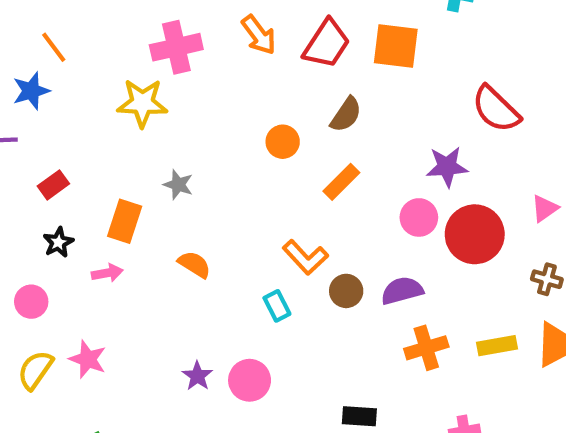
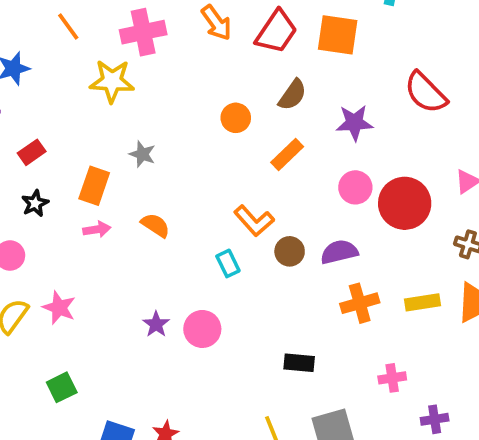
orange line: (54, 47) -> (68, 27), moved
purple star: (447, 167) -> (354, 123), moved
pink arrow: (107, 273) -> (97, 229), moved

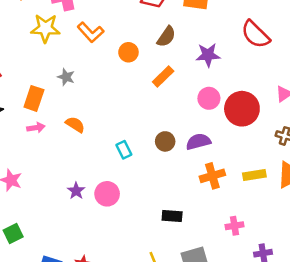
orange L-shape: (254, 221) -> (91, 32), moved

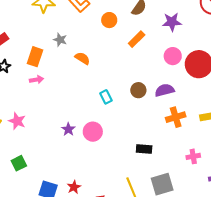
orange semicircle: (75, 125) -> (82, 58), moved

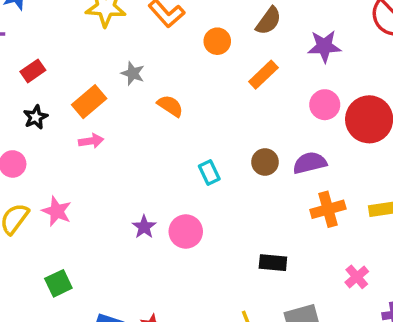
orange rectangle: (35, 57) -> (89, 102), turned 30
pink cross: (193, 156) -> (357, 277), turned -32

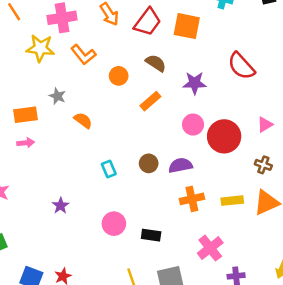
brown semicircle: (269, 21) -> (156, 63), turned -95
orange rectangle: (89, 102) -> (25, 115), turned 30
pink circle: (186, 232) -> (114, 224), moved
pink cross: (357, 277) -> (210, 248), size x1.5

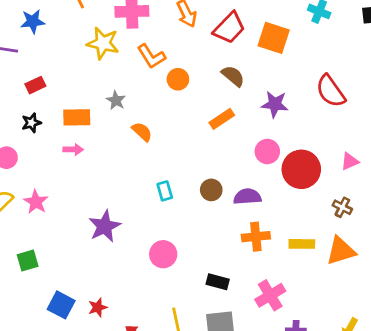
orange circle: (119, 76) -> (178, 79), moved
purple star: (61, 206) -> (105, 226), size x1.6
black rectangle: (151, 235) -> (218, 282), moved

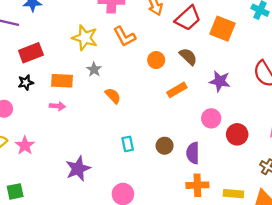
yellow star: (103, 43) -> (85, 38), moved
orange circle: (178, 79) -> (156, 60), moved
red rectangle: (35, 85) -> (31, 53), size x1.5
red circle: (301, 169) -> (237, 134), size x0.7
purple semicircle: (247, 197) -> (193, 153), turned -90

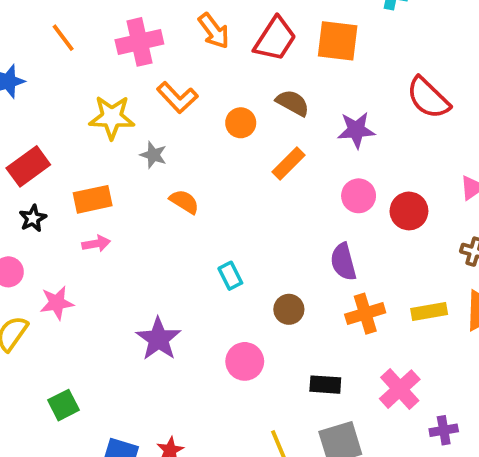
gray star: (94, 69) -> (153, 155), moved
pink star: (25, 145) -> (57, 303), moved, turned -30
brown circle: (165, 146) -> (289, 309), moved

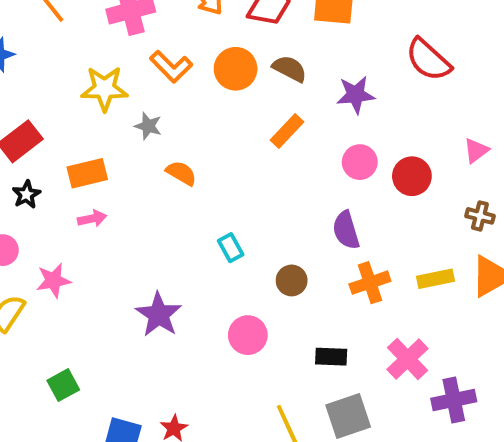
orange circle: (241, 123) -> (236, 69), moved, size x1.4
purple cross: (444, 430) -> (454, 400), size x1.5

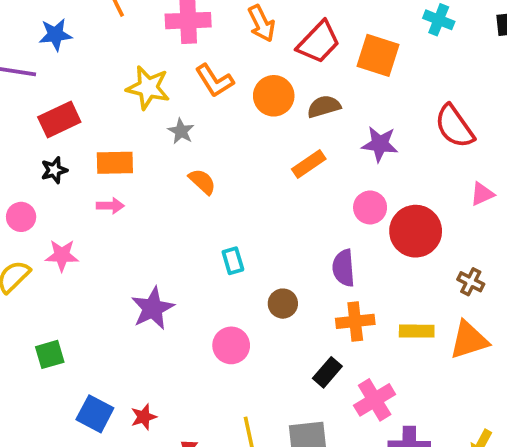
brown semicircle: (290, 69) -> (324, 107), turned -56
pink triangle: (476, 150) -> (482, 194), moved
red circle: (412, 176) -> (416, 231), size x1.4
black rectangle: (331, 357) -> (327, 372), moved, turned -64

